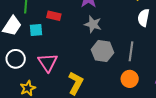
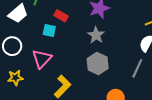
cyan square: (36, 30) -> (49, 30), moved
gray line: (131, 51) -> (137, 68), moved

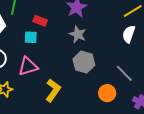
pink triangle: (42, 59) -> (28, 66), turned 40
gray line: (137, 68) -> (124, 73), moved, turned -60

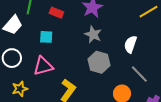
red rectangle: (40, 21) -> (56, 13), moved
white semicircle: (129, 34) -> (130, 44), moved

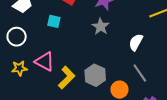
gray hexagon: (99, 62) -> (95, 75), moved
pink triangle: (43, 66) -> (45, 62), moved, turned 35

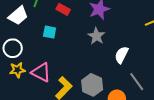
white semicircle: (136, 42) -> (122, 55), moved
yellow star: (19, 68) -> (17, 70), moved

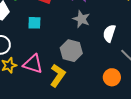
gray hexagon: (92, 85) -> (71, 51), moved

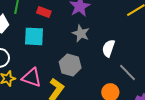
cyan square: (34, 23) -> (34, 36), size x1.5

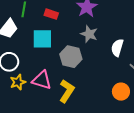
gray hexagon: (70, 65) -> (71, 57), moved

